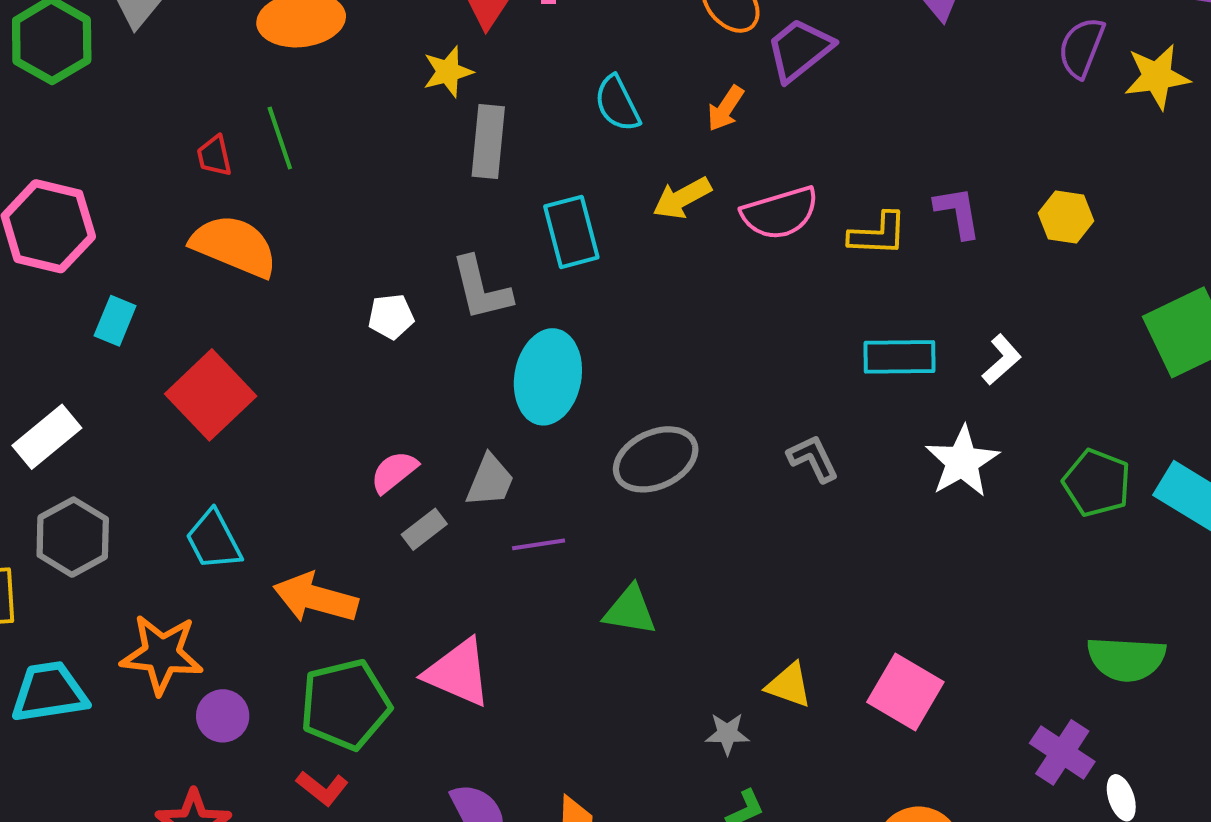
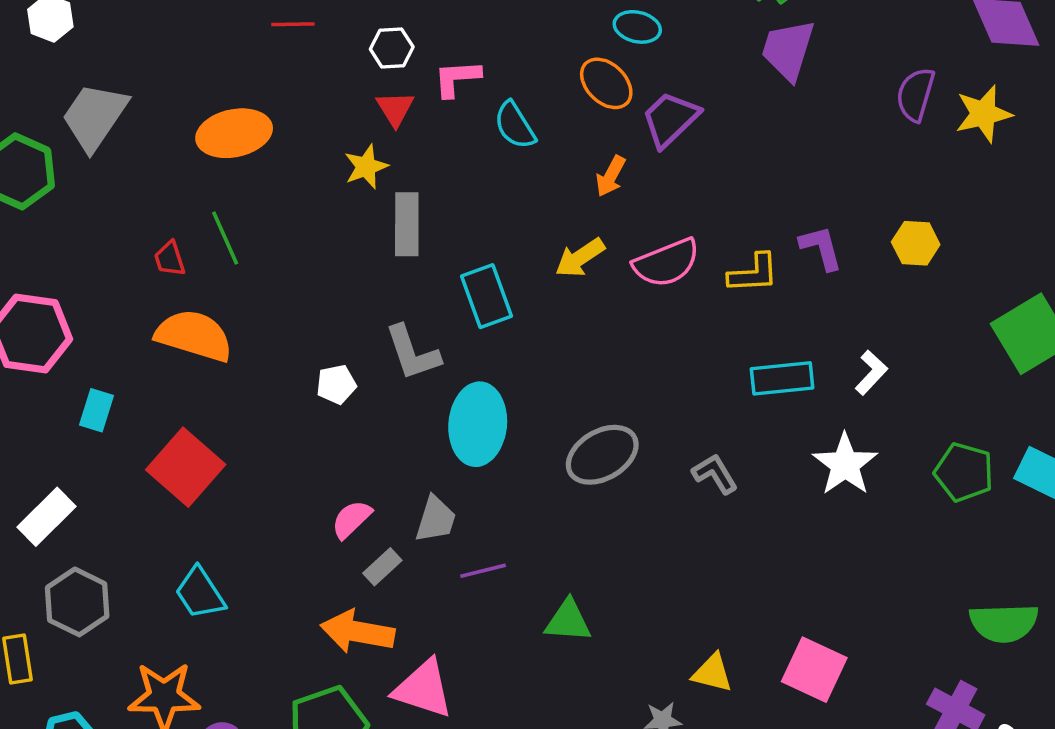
cyan semicircle: (617, 104) -> (515, 125), moved
gray ellipse: (656, 459) -> (602, 455), moved
orange arrow: (315, 598) -> (357, 632), moved

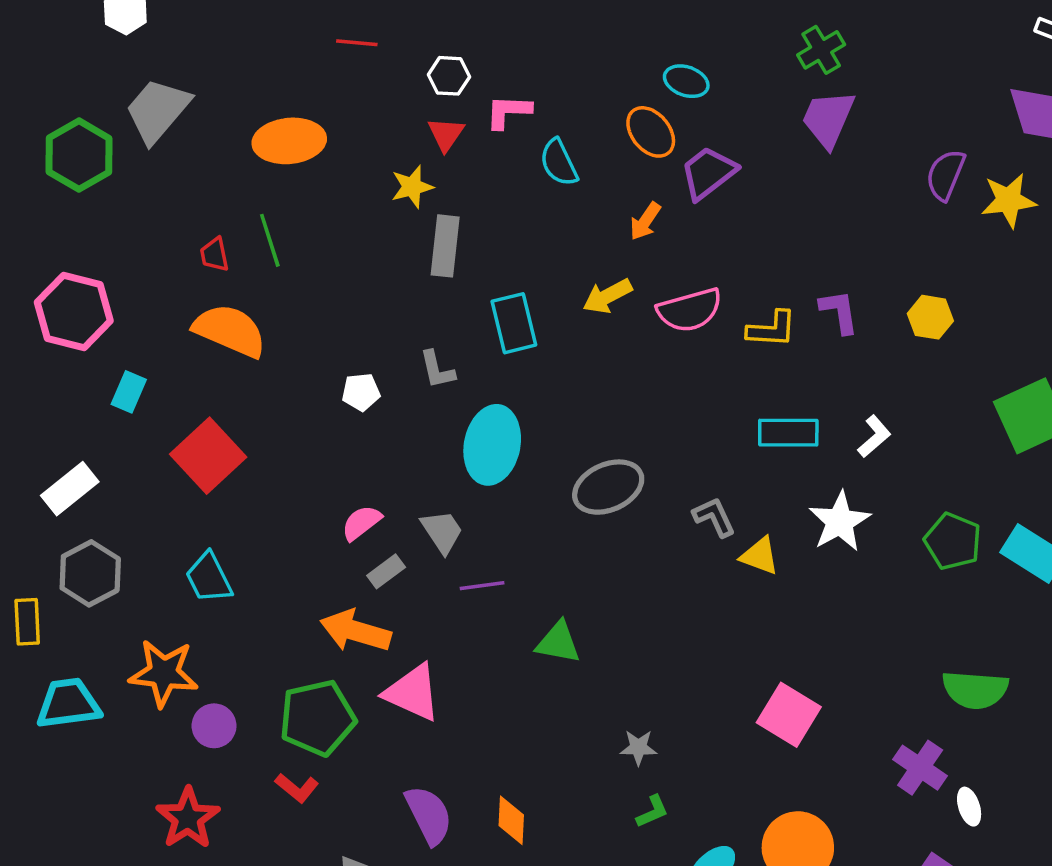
gray L-shape: (412, 353) -> (437, 370), size x0.7
gray trapezoid: (436, 519) -> (442, 531), turned -57
yellow triangle: (712, 673) -> (760, 556), moved

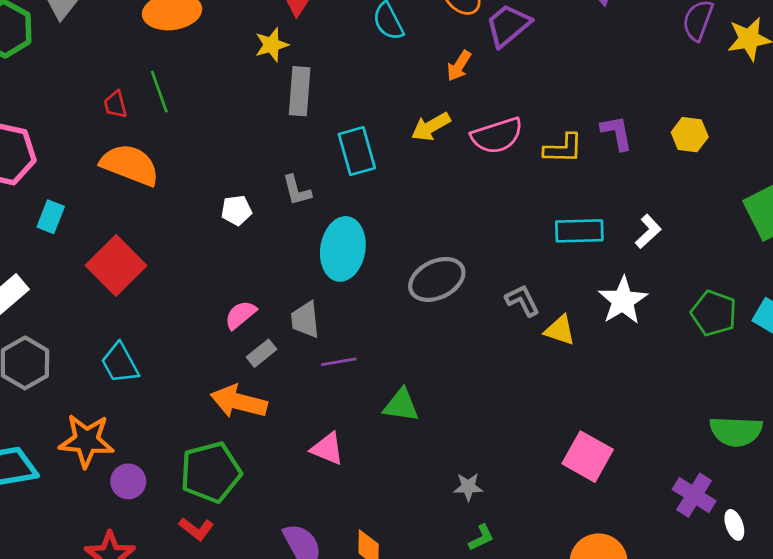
gray trapezoid: (442, 531) -> (305, 320), turned -150
pink triangle: (413, 692) -> (327, 449), moved, size x0.7

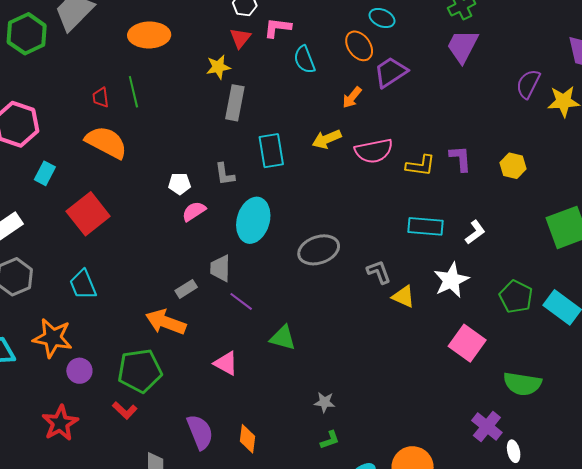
pink semicircle: (240, 315) -> (194, 211), moved
purple line: (339, 362) -> (241, 301), turned 40
pink square: (588, 457) -> (467, 343), moved

